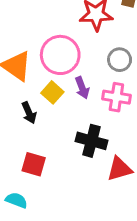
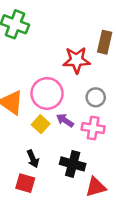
purple arrow: (82, 88) -> (65, 120), turned 144
black arrow: (29, 113) -> (33, 159), moved

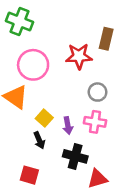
pink circle: (47, 93) -> (33, 65), moved
purple arrow: (65, 120) -> (68, 126), moved, turned -133
black arrow: (33, 159) -> (39, 140), moved

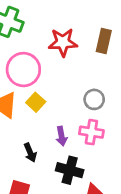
red star: (79, 56) -> (63, 42), moved
yellow square: (44, 118) -> (36, 102), moved

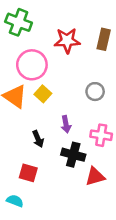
pink cross: (91, 132) -> (101, 135), moved

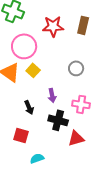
cyan semicircle: (15, 201) -> (37, 158), moved, turned -40

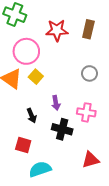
gray circle: (76, 68) -> (90, 73), moved
red triangle: (76, 138) -> (91, 160), moved
cyan semicircle: (37, 158) -> (40, 169), size x1.5

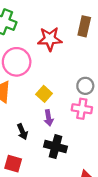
brown rectangle: (88, 29) -> (84, 26), moved
yellow square: (36, 77) -> (44, 94), moved
pink cross: (86, 112) -> (82, 109), moved

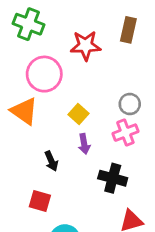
pink cross: (82, 109) -> (125, 133), turned -30
black cross: (56, 147) -> (113, 178), moved

